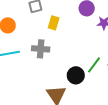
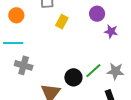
gray cross: (41, 49) -> (24, 65), moved

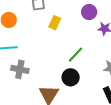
green line: (93, 71) -> (75, 55), moved

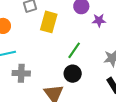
yellow rectangle: (55, 23) -> (49, 22), size x1.5

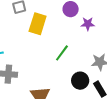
black circle: (73, 74) -> (80, 81), moved

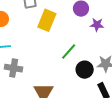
black circle: (80, 81) -> (85, 70), moved

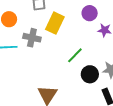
gray cross: (14, 68) -> (32, 38), moved

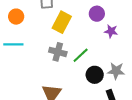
gray cross: (32, 38) -> (58, 52), moved

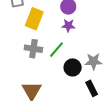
purple star: (111, 31) -> (68, 26), moved

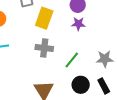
green line: (56, 50) -> (72, 60), moved
black circle: (73, 67) -> (81, 85), moved

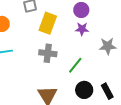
gray star: (105, 59) -> (108, 46), moved

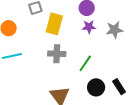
gray star: (108, 46) -> (114, 30), moved

